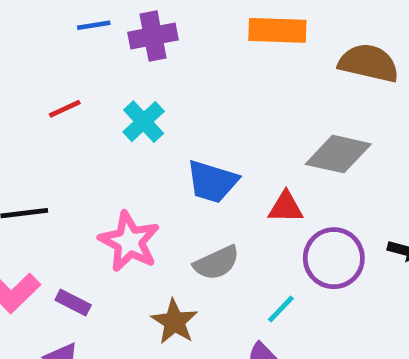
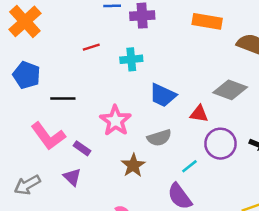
cyan cross: (144, 122) -> (131, 59), turned 30

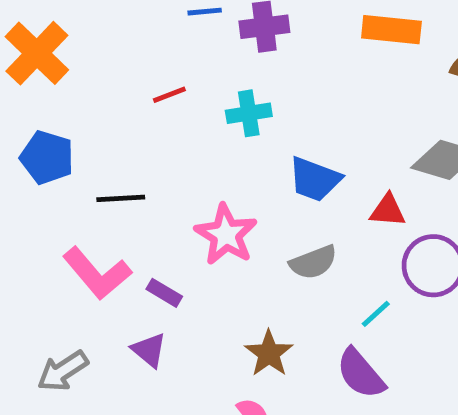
brown star: (133, 165) -> (269, 353), moved

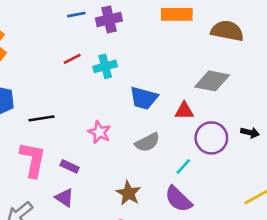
red line: (169, 95) -> (72, 59), moved
pink star: (226, 235) -> (99, 132), size x0.7
pink L-shape: (97, 273) -> (33, 160), turned -123

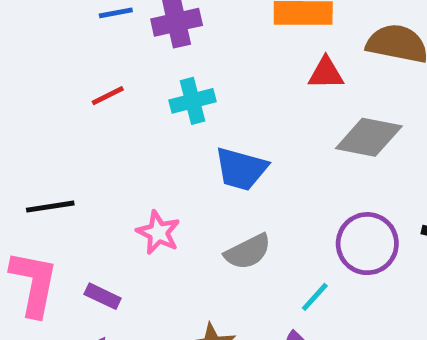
cyan cross: (105, 66) -> (192, 101), moved
red triangle: (184, 111) -> (326, 73), moved

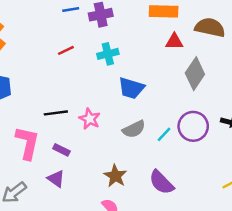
gray diamond: (369, 137) -> (195, 74), turned -68
black line: (50, 207) -> (56, 113), moved
cyan line: (315, 297) -> (164, 134), moved

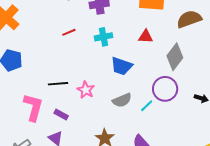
brown semicircle: (210, 27) -> (189, 19), turned -35
red triangle: (174, 41) -> (146, 37), moved
purple circle: (193, 126) -> (165, 89), moved

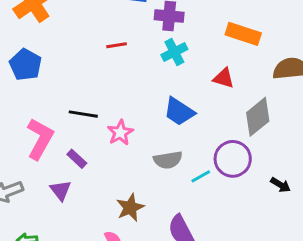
cyan cross: (103, 37) -> (174, 52), moved, turned -30

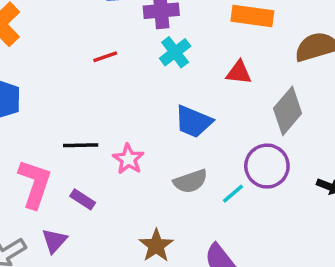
purple triangle: (61, 190) -> (54, 241), moved, turned 30

